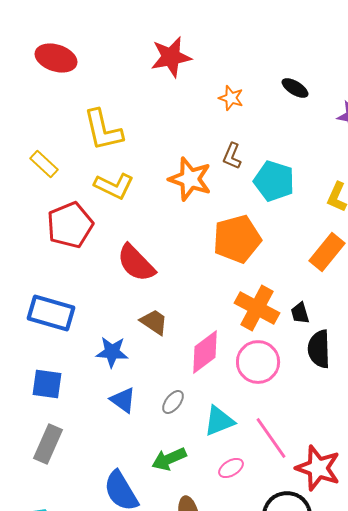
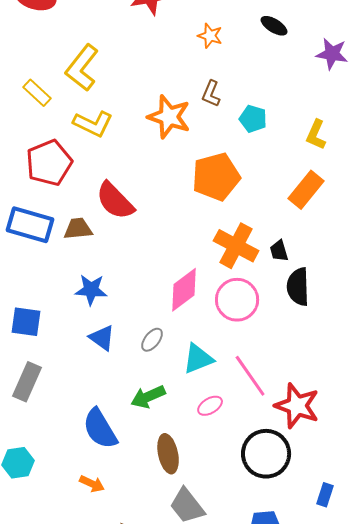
yellow L-shape: (103, 130) -> (82, 68), turned 51
yellow rectangle: (44, 164) -> (37, 93), moved
cyan pentagon: (274, 181) -> (253, 119), size x0.7
blue rectangle: (51, 313) -> (30, 225), moved
brown trapezoid: (154, 322) -> (78, 229), moved, turned -40

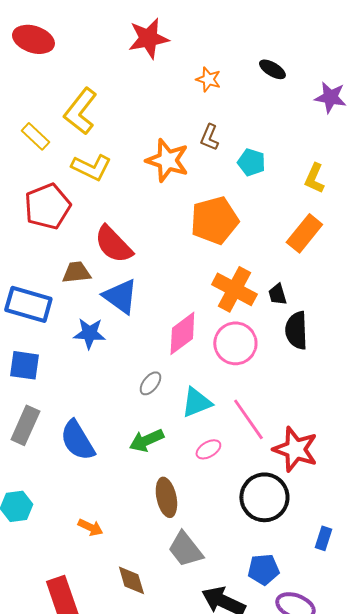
blue rectangle: (30, 225) -> (28, 304), moved
blue triangle: (102, 338) -> (120, 296), moved, size x1.4
blue semicircle: (100, 429) -> (77, 440), moved

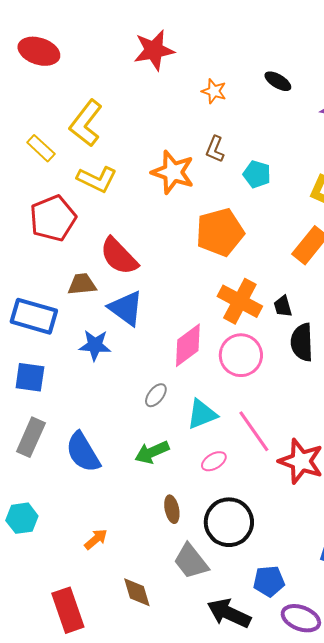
brown ellipse: (166, 497) -> (172, 509), size x0.7
black circle: (264, 497) -> (229, 522), moved
orange arrow: (90, 527) -> (96, 539), turned -65

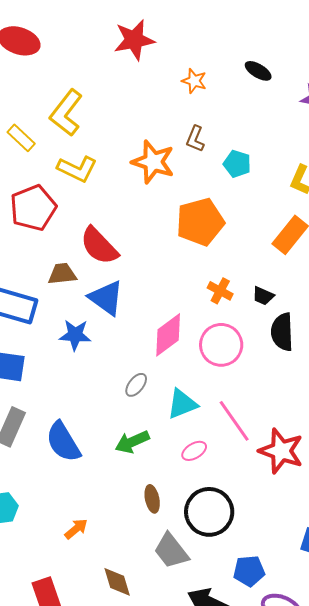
orange cross: (240, 301) -> (220, 291), size x0.6
black trapezoid: (283, 306) -> (263, 296), turned -50

